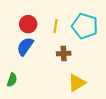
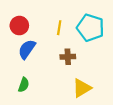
red circle: (28, 24) -> (19, 26), moved
green semicircle: (12, 80) -> (24, 85), moved

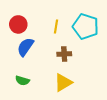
green semicircle: (24, 85) -> (22, 81), turned 88
yellow triangle: (82, 88) -> (63, 83), moved

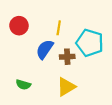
cyan pentagon: (86, 26) -> (90, 43), moved
blue semicircle: (25, 47) -> (45, 49), moved

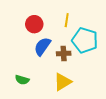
red circle: (19, 26) -> (34, 24), moved
yellow line: (59, 28) -> (67, 20), moved

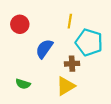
red circle: (34, 24) -> (20, 24), moved
brown cross: (64, 53) -> (72, 64), moved

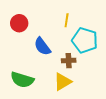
blue semicircle: (44, 49) -> (42, 46), turned -72
green semicircle: (23, 84) -> (22, 80), size x1.6

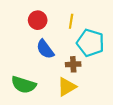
red circle: (19, 23) -> (38, 20), moved

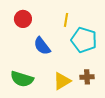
red circle: (38, 20) -> (23, 19), moved
brown cross: (73, 64) -> (87, 77), moved

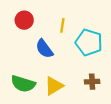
yellow line: (66, 20) -> (62, 25), moved
yellow triangle: (62, 81) -> (54, 86), moved

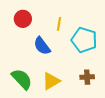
green semicircle: (23, 84) -> (22, 79), turned -150

